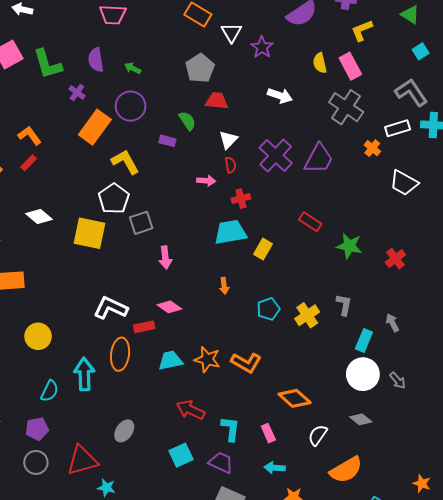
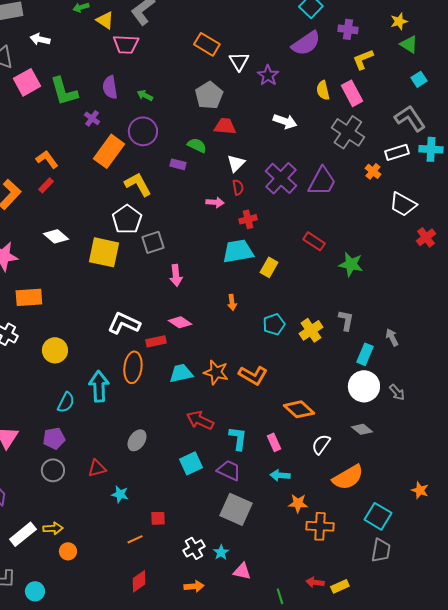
green semicircle: (187, 121) -> (197, 145), turned -30
red cross: (395, 259) -> (426, 237), moved
red triangle: (82, 460) -> (97, 468), size x0.6

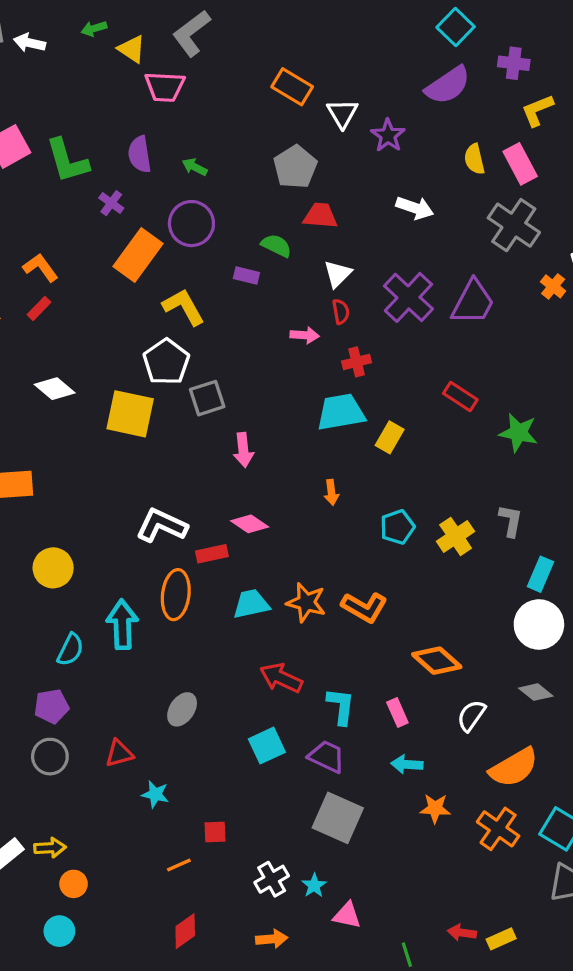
white arrow: (40, 39) -> (30, 43), moved
orange cross: (320, 526) -> (498, 829), moved, turned 32
cyan circle: (35, 591) -> (59, 931), moved

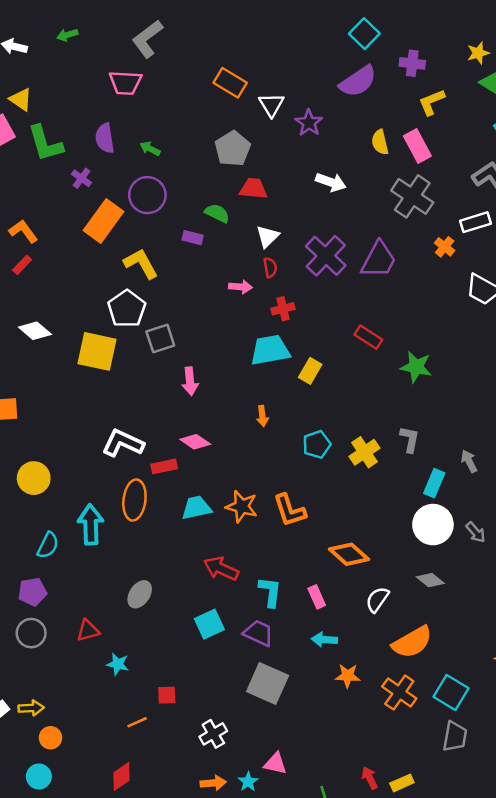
yellow triangle: (132, 49) -> (21, 99), moved
orange L-shape: (364, 607) -> (290, 510), turned 42
cyan star: (314, 885) -> (248, 782), moved
red diamond: (185, 931) -> (122, 776), moved
red arrow: (462, 933) -> (370, 778), turned 55

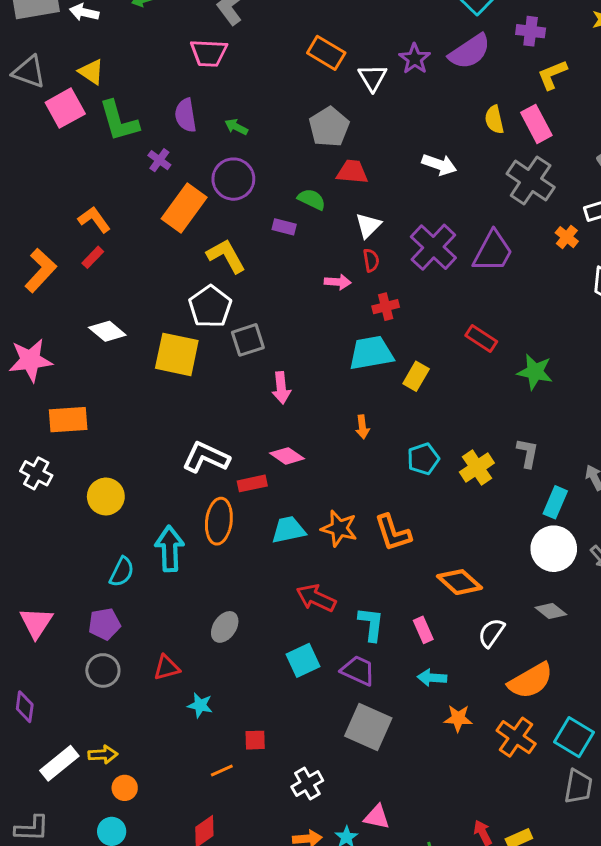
purple star: (309, 123) -> (415, 59), moved

